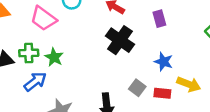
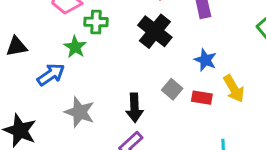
green cross: (29, 53) -> (96, 22), moved
yellow arrow: (189, 84) -> (234, 89), turned 35

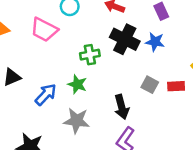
green cross: (96, 22) -> (90, 55), moved
green star: (75, 47) -> (77, 84), moved
blue star: (205, 60) -> (155, 42), moved

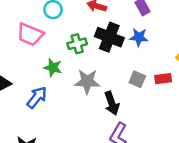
green cross: (90, 55) -> (77, 44), moved
green star: (77, 84) -> (53, 68), moved
gray star: (77, 121) -> (87, 81), moved

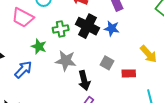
red rectangle: (163, 79) -> (129, 73), moved

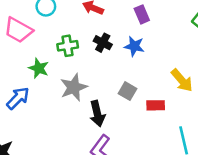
black cross: (87, 26) -> (103, 43), size x0.6
gray star: (66, 61) -> (74, 87), turned -30

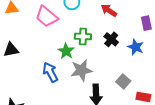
green star: (39, 68) -> (66, 51), moved
blue arrow: (18, 98) -> (50, 72), moved, turned -84

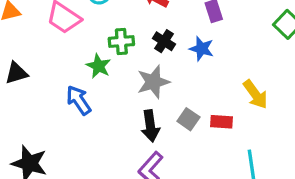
gray star: (81, 70) -> (153, 82), moved
gray square: (123, 81) -> (188, 119), moved

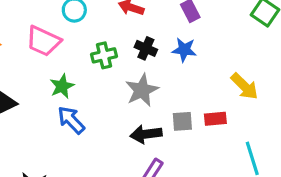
green star: (99, 66) -> (62, 86), moved, turned 30
gray square: (188, 119) -> (182, 121), turned -30
black arrow: (150, 126) -> (146, 134), turned 100

